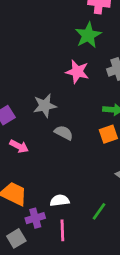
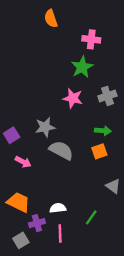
gray semicircle: (64, 133) -> (61, 150), size x1.5

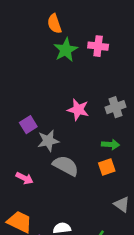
green star: (82, 67) -> (66, 50), moved
purple square: (12, 135) -> (28, 125), moved

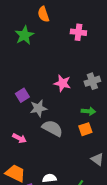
green star: (66, 50) -> (24, 35), moved

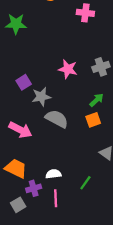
green star: (24, 35) -> (16, 24), moved, turned 30
green arrow: (88, 111) -> (96, 100), turned -48
pink arrow: (19, 138) -> (20, 130), size x1.5

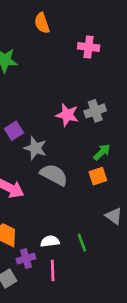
gray cross: (101, 67) -> (95, 111), moved
gray star: (41, 97) -> (35, 148), turned 30
green line: (85, 183) -> (82, 243), moved, turned -56

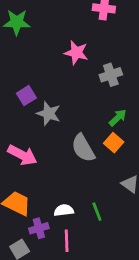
pink star: (67, 115) -> (76, 53), moved
gray semicircle: (54, 175) -> (83, 148), moved, turned -148
orange square: (98, 176) -> (114, 143), turned -30

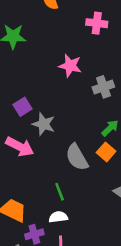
pink arrow: (22, 155) -> (20, 147), moved
green line: (97, 212) -> (60, 192), moved

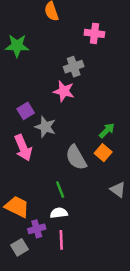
pink star: (70, 66) -> (64, 91), moved
gray cross: (103, 87) -> (74, 67), moved
pink arrow: (20, 147) -> (23, 148), turned 40

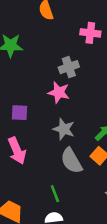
purple square: (26, 111) -> (19, 113), turned 35
gray star: (45, 127) -> (64, 129), moved

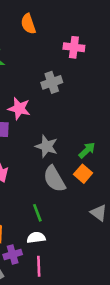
pink star: (59, 92) -> (19, 109), moved

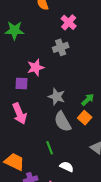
pink cross: (74, 47) -> (69, 22), moved, turned 35
pink star: (19, 109) -> (36, 67), turned -30
white semicircle: (36, 238) -> (67, 167), moved, turned 32

